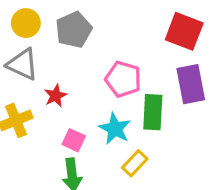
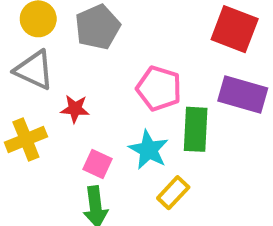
purple rectangle: (191, 84) -> (243, 95), turned -63
red star: (56, 96) -> (75, 109), turned 30

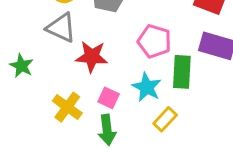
red star: (75, 109) -> (92, 57), size x1.5
yellow cross: (26, 140) -> (67, 107), moved, turned -32

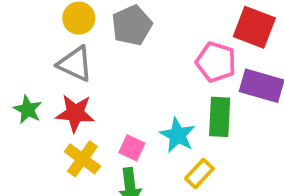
pink pentagon: (154, 41) -> (216, 62), moved
red star: (92, 57) -> (75, 113), moved

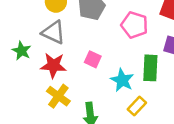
pink pentagon: (216, 62) -> (134, 25), moved
green star: (28, 110) -> (22, 51), moved
pink square: (132, 148) -> (93, 59), moved

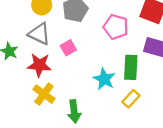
pink square: (93, 59) -> (68, 48), moved, turned 35
yellow rectangle: (137, 106) -> (131, 99), moved

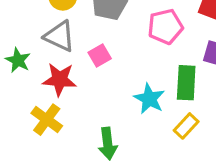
pink pentagon: (116, 27) -> (165, 27), turned -30
yellow cross: (44, 94) -> (47, 120), moved

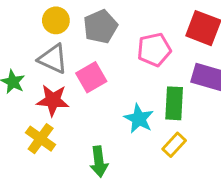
pink square: (100, 55) -> (91, 77), size x1.4

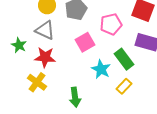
pink square: (91, 77) -> (85, 42), moved
green rectangle: (174, 103) -> (124, 59), turned -40

